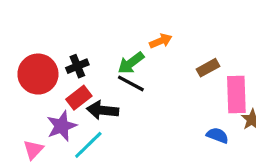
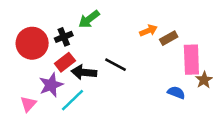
orange arrow: (161, 41) -> (148, 31), moved
green arrow: (131, 63) -> (89, 19), moved
black line: (131, 83) -> (116, 65), moved

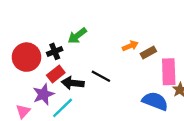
blue semicircle: (176, 93) -> (155, 101), size x1.6

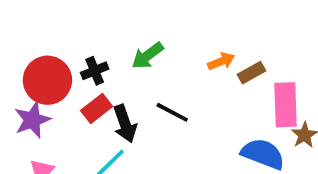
green arrow: (77, 36) -> (148, 56), moved
black arrow: (73, 83) -> (125, 124), turned -115
purple star: (43, 94) -> (32, 120), moved

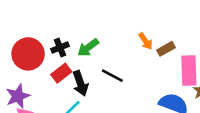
green arrow: (148, 56) -> (88, 48), moved
orange arrow: (221, 61) -> (146, 41), turned 78
purple star: (32, 120) -> (18, 96), moved

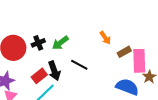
brown rectangle: (166, 49) -> (124, 52), moved
red rectangle: (61, 73) -> (39, 76), moved

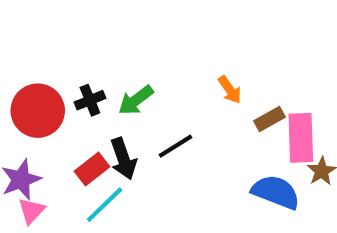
black line: (79, 65) -> (176, 146), turned -60

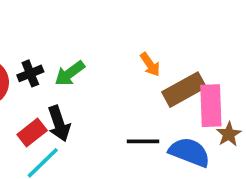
brown rectangle: (269, 119) -> (184, 90), size x1.6
black line: (176, 146) -> (143, 141), moved, turned 32

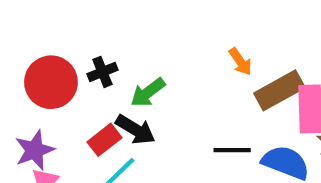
green arrow: (70, 73) -> (148, 93), moved
black arrow: (59, 124) -> (135, 130), turned -40

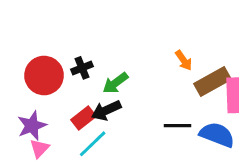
black arrow: (135, 130) -> (106, 110), turned 124

